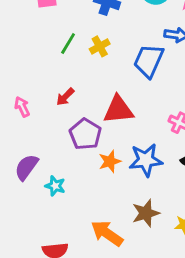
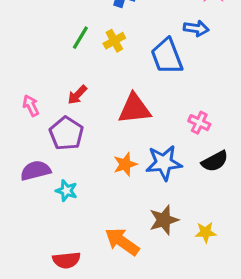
blue trapezoid: (149, 61) -> (167, 56), turned -45
purple pentagon: (85, 134) -> (66, 133), moved
purple semicircle: (26, 167) -> (36, 171), turned 40

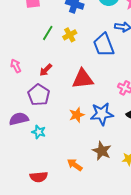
pink arrow: (31, 106) -> (16, 66), moved
brown star: (164, 220) -> (102, 151), turned -30
orange arrow: (122, 242) -> (75, 165), size x0.7

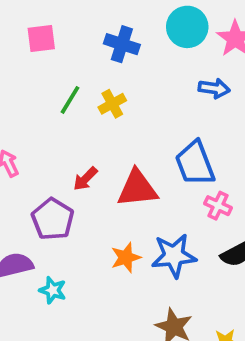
blue trapezoid: (104, 45) -> (195, 163), moved
red arrow: (46, 70) -> (85, 179), moved

